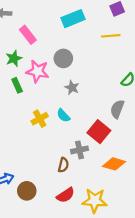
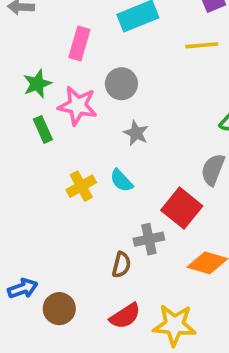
pink rectangle: (28, 35) -> (79, 44), moved, turned 54

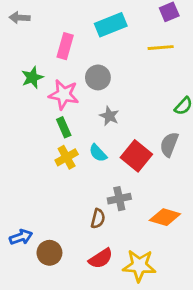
green rectangle: (43, 129) -> (64, 127), moved
red square: (182, 208) -> (136, 156), moved

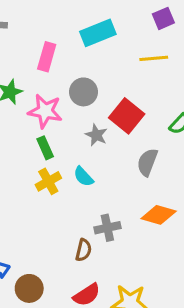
gray semicircle: (169, 144) -> (147, 162), moved
red square: (136, 156) -> (127, 116), moved
orange diamond: (165, 217) -> (159, 215), moved

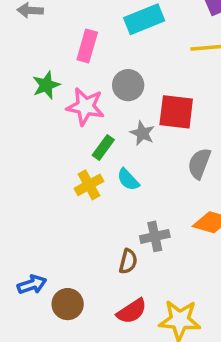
red square: (127, 116) -> (176, 112), turned -32
green rectangle: (45, 148) -> (103, 147), moved, turned 60

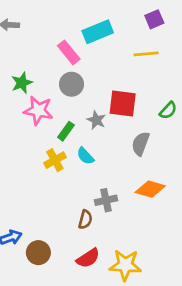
pink rectangle: (87, 46) -> (69, 52), moved, turned -55
gray circle: (128, 85) -> (72, 84), moved
pink star: (85, 107) -> (38, 110), moved

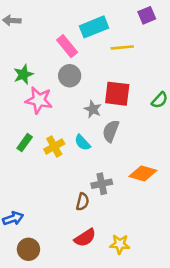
yellow line: (146, 54) -> (122, 47), moved
green rectangle: (66, 131) -> (25, 143), moved
gray semicircle: (141, 144) -> (111, 131), moved
brown circle: (38, 253) -> (28, 249), moved
yellow star: (125, 265) -> (120, 244), size x0.7

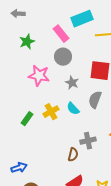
green star: (23, 74) -> (27, 42), moved
gray star: (93, 109) -> (72, 83), moved
green rectangle: (25, 143) -> (27, 119), moved

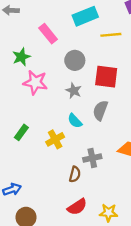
pink rectangle: (61, 34) -> (48, 34), moved
green star: (27, 42) -> (21, 57), moved
gray circle: (63, 57) -> (75, 60), moved
yellow cross: (51, 112) -> (55, 139), moved

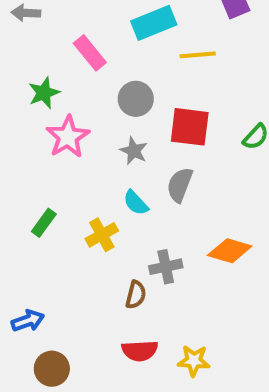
pink star: (35, 82) -> (68, 137), turned 30
red semicircle: (77, 207) -> (140, 351), turned 30

